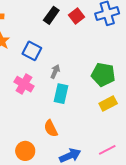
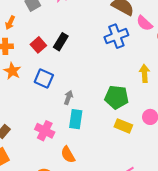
red square: (76, 16) -> (38, 45), moved
pink cross: (24, 84) -> (45, 131), moved
yellow rectangle: (108, 104) -> (123, 126), turned 54

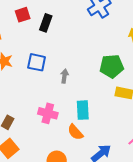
red square: (38, 45) -> (23, 15), moved, turned 35
cyan rectangle: (76, 119) -> (83, 110), moved

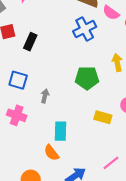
green pentagon: (112, 66) -> (87, 78), moved
pink cross: (48, 113) -> (17, 115), moved

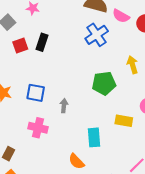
black rectangle: (30, 42) -> (42, 42), moved
cyan rectangle: (60, 131) -> (94, 137), moved

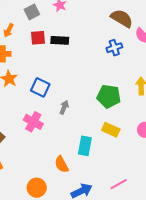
blue cross: (97, 35) -> (114, 48), size x0.7
black rectangle: (42, 42) -> (60, 40), turned 60
yellow rectangle: (124, 121) -> (111, 130), moved

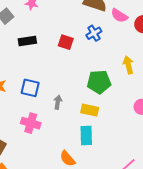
red square: (38, 38) -> (66, 42), moved, turned 35
black rectangle: (60, 40) -> (27, 41), moved
yellow rectangle: (111, 130) -> (90, 110), moved

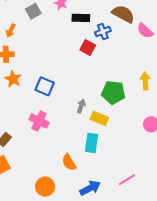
blue cross: (94, 33) -> (103, 32), moved
black rectangle: (27, 41) -> (81, 18), moved
gray arrow: (58, 102) -> (81, 106), moved

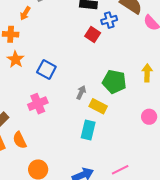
orange arrow: (11, 31) -> (25, 13), moved
pink cross: (39, 121) -> (38, 104), turned 36
orange semicircle: (69, 162) -> (20, 140), moved

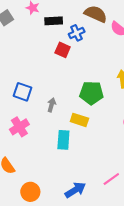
gray arrow: (81, 92) -> (51, 105), moved
cyan rectangle: (88, 130) -> (63, 140), moved

